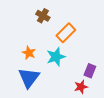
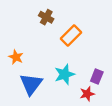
orange star: (29, 53) -> (16, 57), moved
cyan star: (56, 57) -> (64, 74), moved

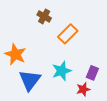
orange star: (16, 57) -> (15, 54), size x1.5

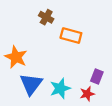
orange rectangle: (68, 34) -> (71, 36), turned 60
cyan star: (62, 71) -> (60, 88), moved

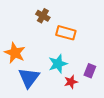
cyan star: (60, 88) -> (58, 64), moved
red star: (87, 94) -> (71, 82), moved

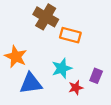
brown cross: (43, 16) -> (46, 17), size x1.6
blue triangle: (29, 78) -> (31, 83), turned 45

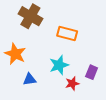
brown cross: (46, 17) -> (30, 16), moved
blue triangle: (31, 83) -> (29, 79), size x0.6

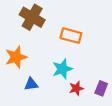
orange star: (15, 54) -> (16, 57), turned 30
purple rectangle: (92, 72) -> (101, 88), moved

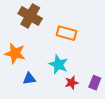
orange star: (16, 57) -> (15, 53), turned 30
cyan star: (62, 69) -> (58, 64), turned -30

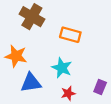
blue triangle: (29, 79) -> (31, 83), size x1.5
red star: (72, 83) -> (68, 93), moved

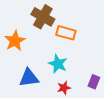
brown cross: (32, 17) -> (43, 17), moved
orange star: (16, 56) -> (15, 41), moved, turned 30

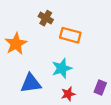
brown cross: (43, 17) -> (46, 18), size x0.6
cyan star: (58, 64) -> (62, 68), turned 30

